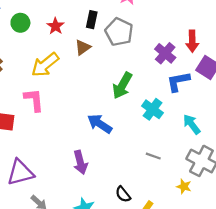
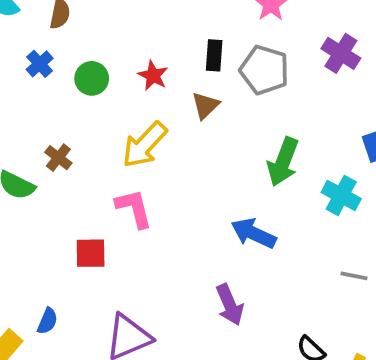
purple cross: (165, 53) -> (341, 53), moved

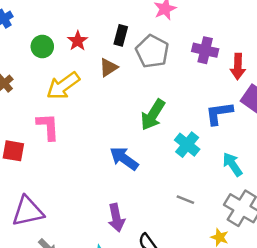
purple cross: (341, 53) -> (205, 50), turned -30
green circle: (92, 78) -> (42, 47), moved
purple arrow: (230, 305) -> (116, 218), moved

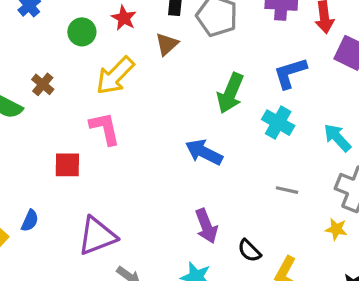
blue L-shape: (219, 113) -> (290, 73), moved

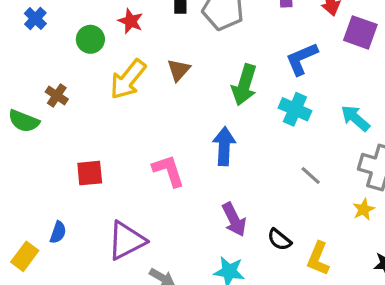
brown triangle: (167, 44) -> (179, 70), moved
pink L-shape: (105, 128) -> (168, 171), moved
blue arrow: (204, 152) -> (224, 146), turned 72
gray line: (287, 190) -> (311, 176), turned 35
yellow star: (336, 229) -> (364, 209), turned -30

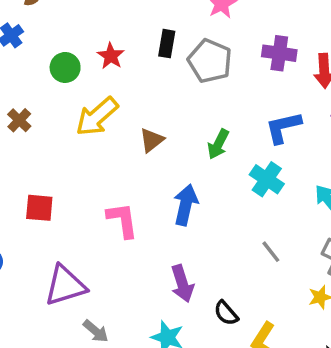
brown triangle: (179, 70) -> (152, 140), moved
green arrow: (244, 85) -> (218, 144), size x0.7

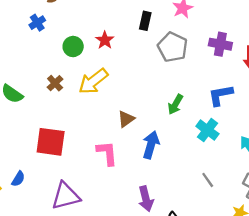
black rectangle: (167, 44) -> (145, 21), moved
brown cross: (19, 120) -> (55, 83), moved
brown triangle: (152, 140) -> (126, 119), moved
red square: (39, 208) -> (51, 142), size x1.5

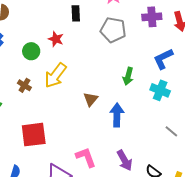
black rectangle: (145, 21) -> (76, 13), moved
pink L-shape: (107, 153) -> (86, 157), moved

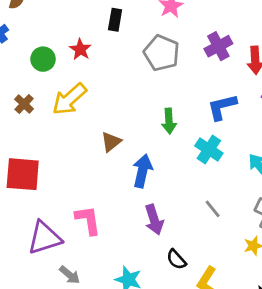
purple cross: (152, 17) -> (218, 46), turned -36
green arrow: (128, 76) -> (169, 121), turned -30
purple arrow: (125, 160) -> (154, 220), moved

